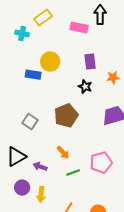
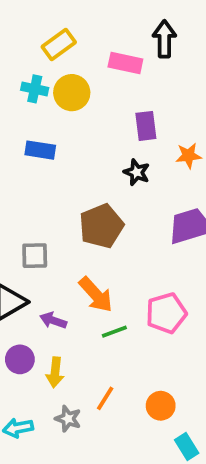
cyan cross: (22, 34) -> (35, 89), moved
yellow circle: (50, 62) -> (72, 93), moved
gray square: (30, 122) -> (35, 256), moved, turned -35
orange arrow: (63, 153) -> (96, 295), size x1.5

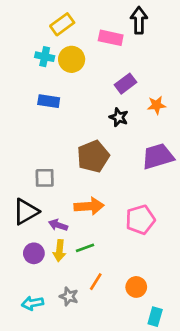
purple rectangle: (146, 126) -> (125, 84), turned 60
orange arrow: (96, 295) -> (89, 206), turned -52
green line: (114, 332) -> (85, 248), moved
yellow arrow: (55, 372) -> (59, 251), moved
cyan rectangle: (187, 446) -> (155, 317), turned 48

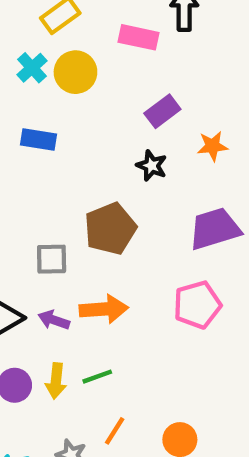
cyan cross: (45, 57) -> (32, 68), turned 36
gray square: (45, 178) -> (52, 259), moved
pink pentagon: (140, 220) -> (197, 305), moved
purple arrow: (58, 225) -> (54, 320), moved

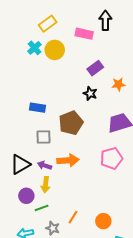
blue rectangle: (39, 140) -> (37, 108), moved
green line: (97, 377) -> (42, 208), moved
yellow arrow: (56, 381) -> (46, 185), moved

